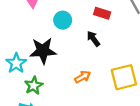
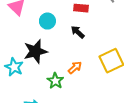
green star: (34, 86) -> (55, 81), moved

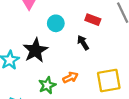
black star: (35, 51) -> (35, 50), turned -30

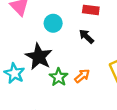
green star: (47, 85) -> (59, 77), moved

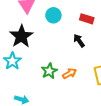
cyan circle: (53, 23) -> (53, 15), moved
black star: (39, 57) -> (21, 36), moved

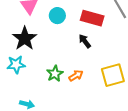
red rectangle: (87, 19) -> (92, 18), size x1.5
cyan star: (12, 61) -> (16, 65), turned 30

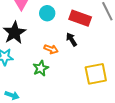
orange arrow: (76, 76) -> (51, 49), moved, turned 48

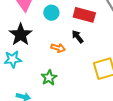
green star: (41, 68) -> (49, 78), moved

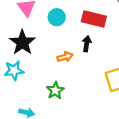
black arrow: (78, 37) -> (87, 44), turned 48
orange arrow: (58, 48) -> (65, 57), turned -32

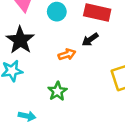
black arrow: (87, 44) -> (90, 40), turned -133

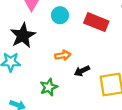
black arrow: (90, 40) -> (82, 71), moved

